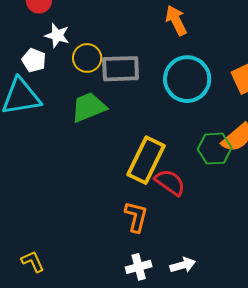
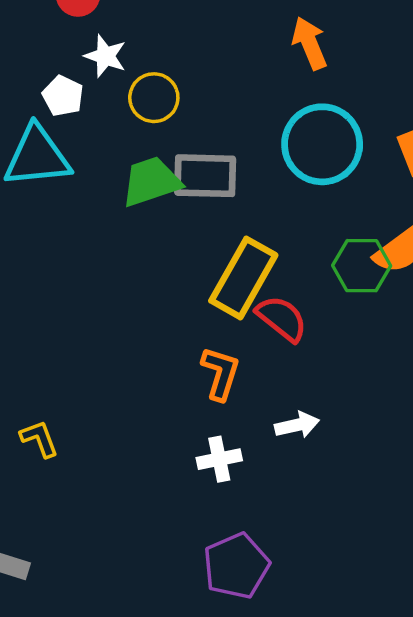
gray rectangle: (121, 69) -> (205, 176), moved
white arrow: (183, 265) -> (297, 425), moved

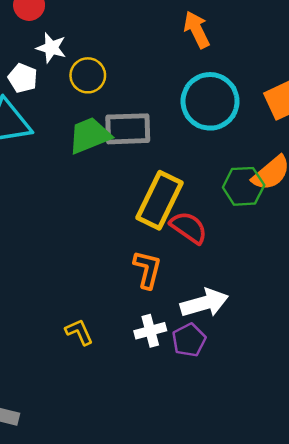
white arrow: (297, 425) -> (204, 303), size x1.5
yellow L-shape: (39, 439) -> (79, 332), moved
purple pentagon: (236, 566) -> (189, 340), moved, size x0.7

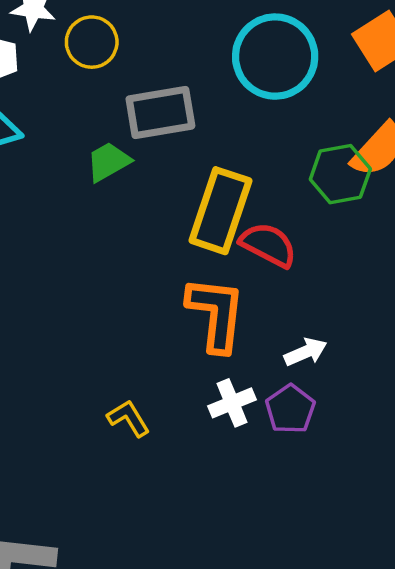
green trapezoid: (90, 135) -> (108, 162), moved, size x0.7
orange L-shape: (147, 269) -> (216, 314), size x1.4
white arrow: (204, 303) -> (306, 352), size x0.6

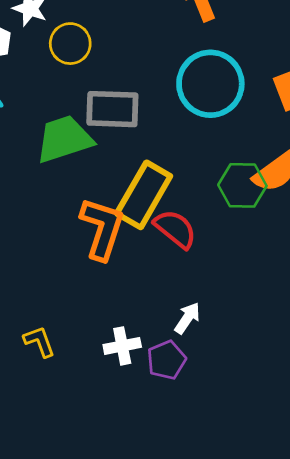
green trapezoid: (108, 162) -> (64, 139), size x1.6
orange L-shape: (216, 314) -> (102, 229), moved
white arrow: (306, 352) -> (187, 318), turned -44

